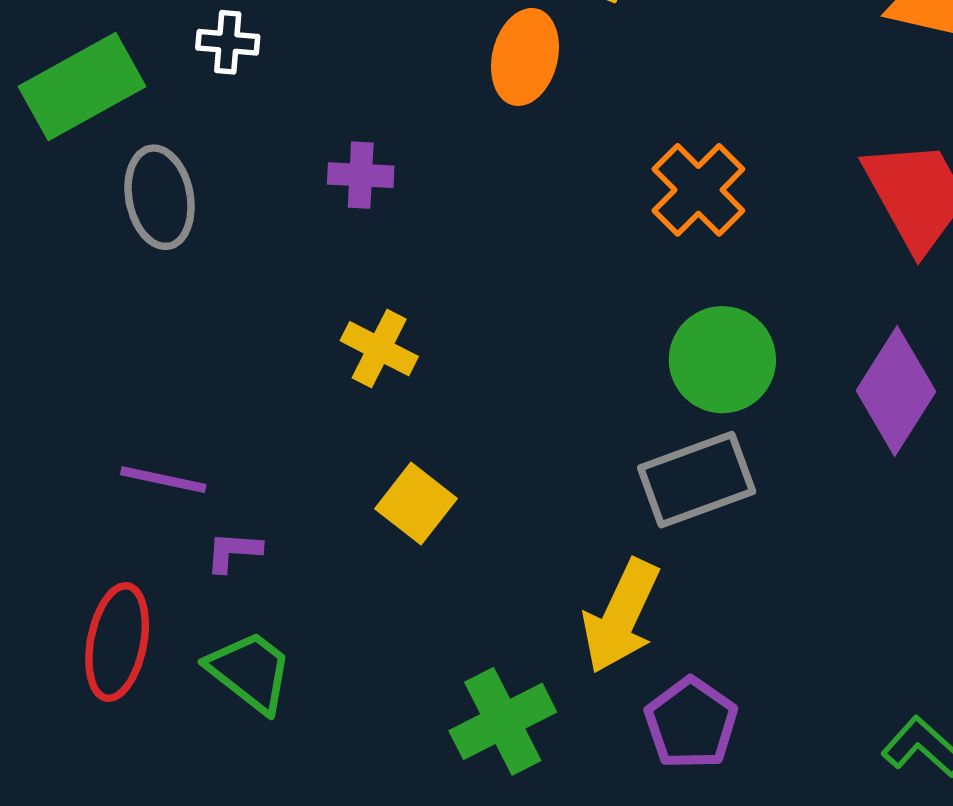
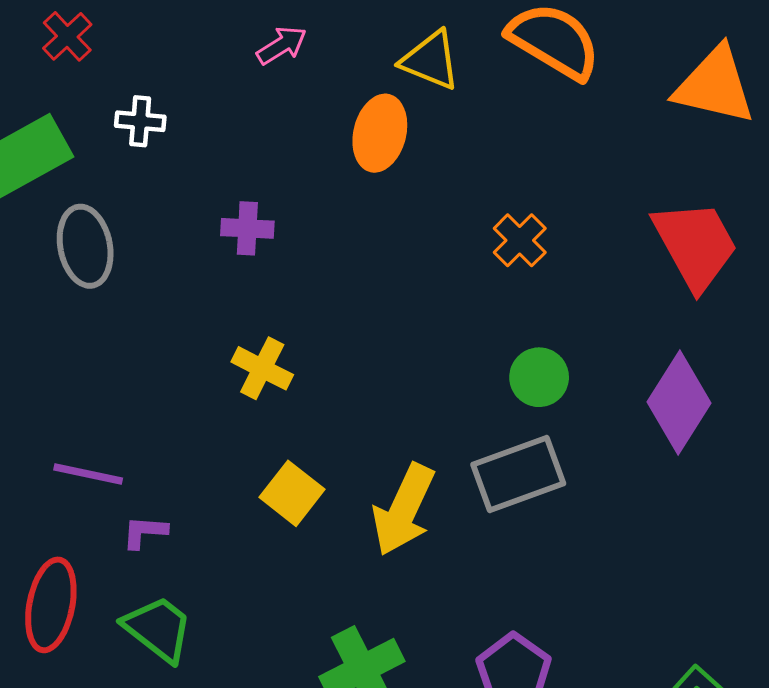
orange cross: (698, 190) -> (520, 240), size x0.7
green circle: (722, 360) -> (539, 377), size x0.7
yellow arrow: (621, 616) -> (404, 510), moved

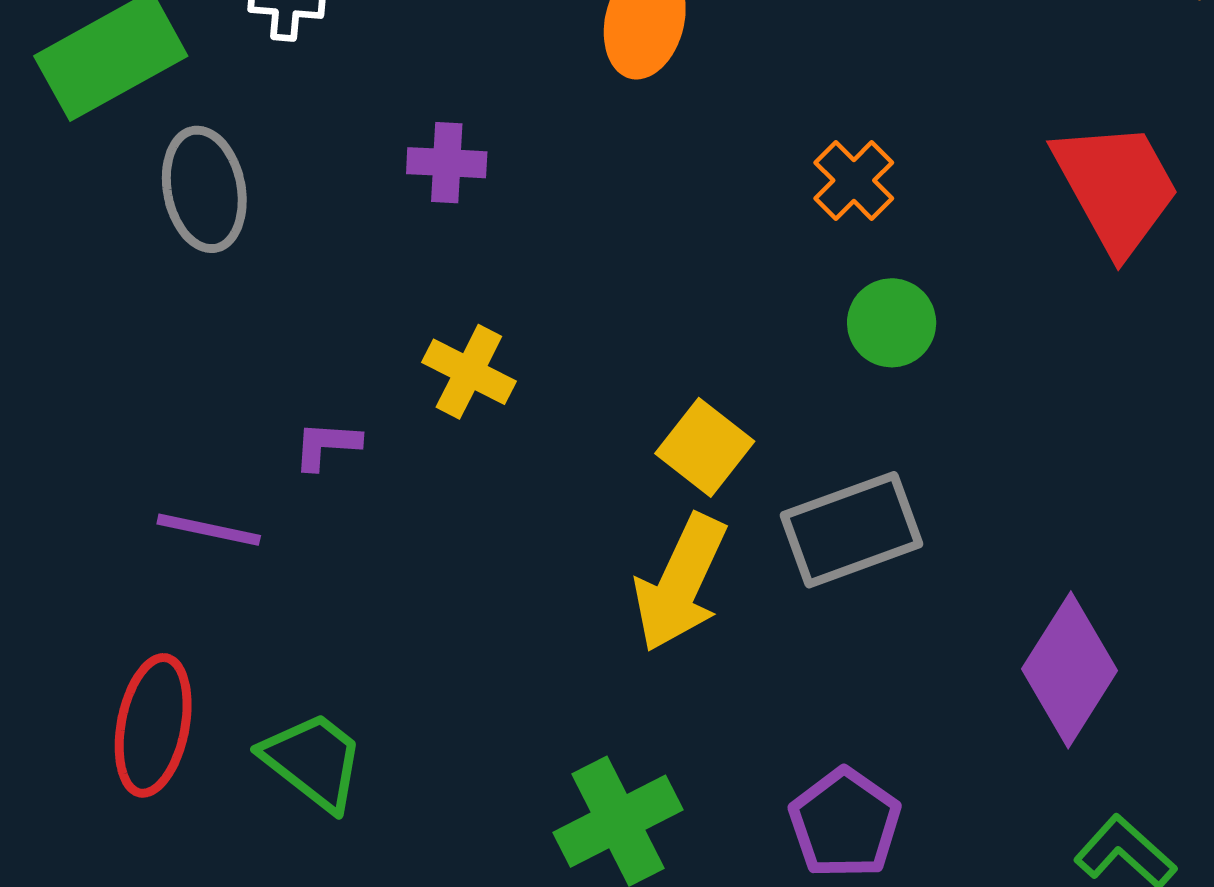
green circle: (539, 377) -> (892, 323), moved
purple diamond: (679, 403) -> (1070, 670), moved
yellow square: (292, 493) -> (705, 447), moved
purple L-shape: (145, 532) -> (327, 445), moved

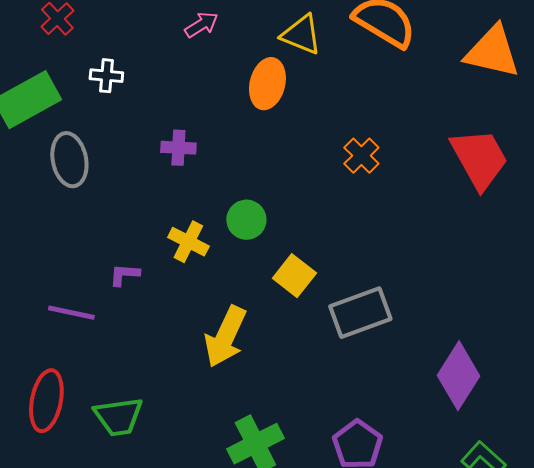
green circle: (892, 323) -> (246, 220), moved
yellow arrow: (680, 583) -> (225, 337), moved
green trapezoid: (313, 761) -> (118, 417), turned 134

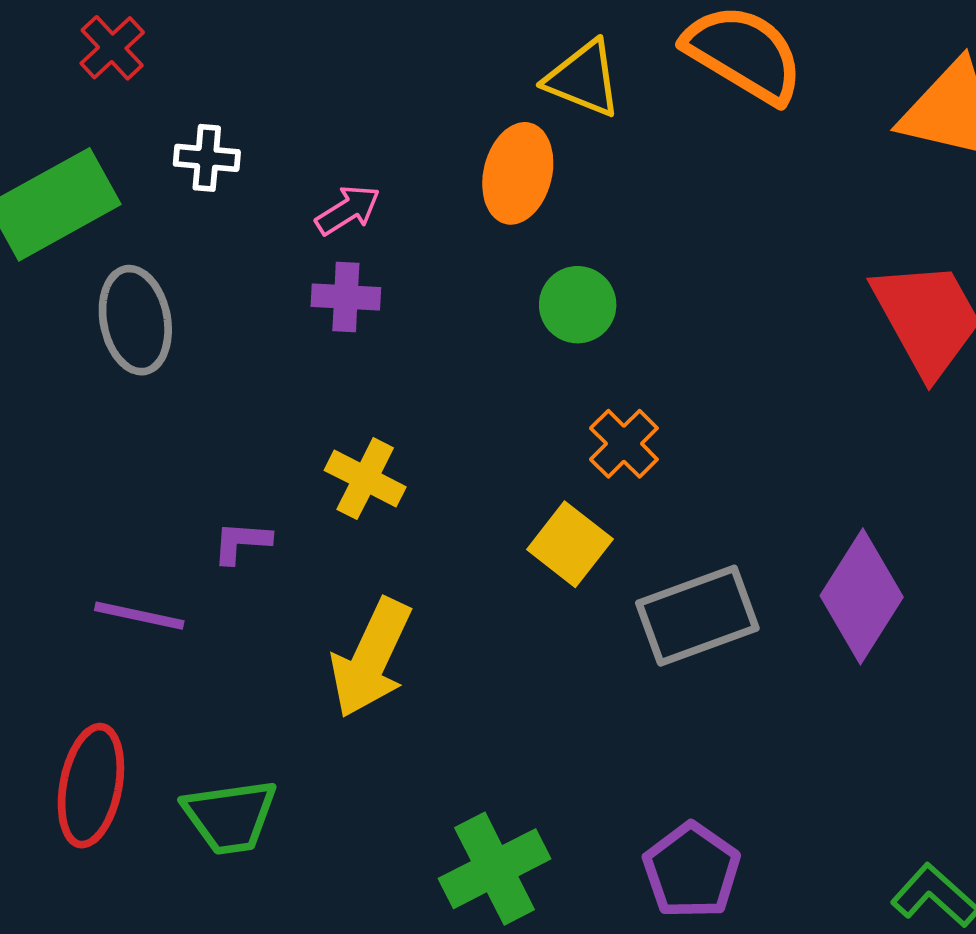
pink arrow: (201, 25) -> (348, 210), moved
orange cross: (361, 156) -> (624, 444), moved
green circle: (246, 220) -> (578, 305), moved
yellow arrow: (225, 337) -> (371, 658), moved
purple diamond: (458, 376) -> (862, 596), moved

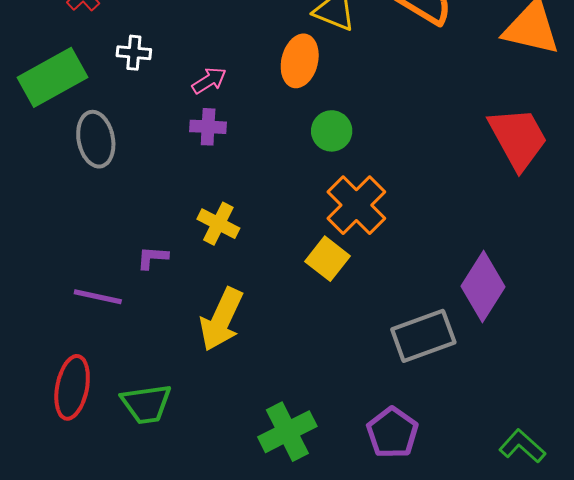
orange cross: (624, 444) -> (356, 205), size x1.6
gray rectangle: (697, 616) -> (423, 336), moved

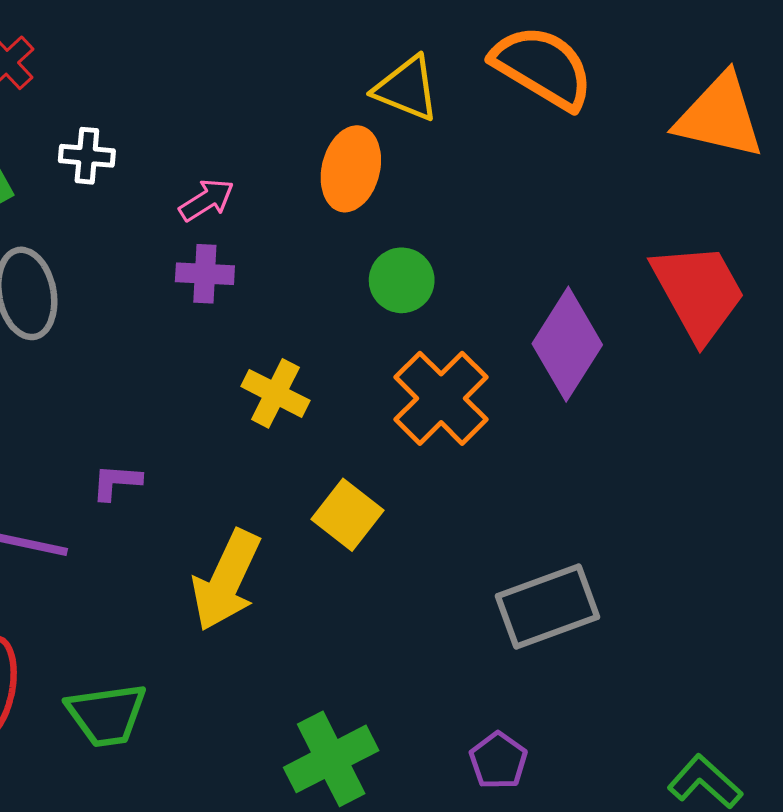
yellow cross: (218, 224) -> (275, 393), moved
yellow square: (328, 259) -> (348, 515), moved
purple diamond: (483, 286) -> (567, 344), moved
purple pentagon: (392, 433) -> (498, 761), size x0.7

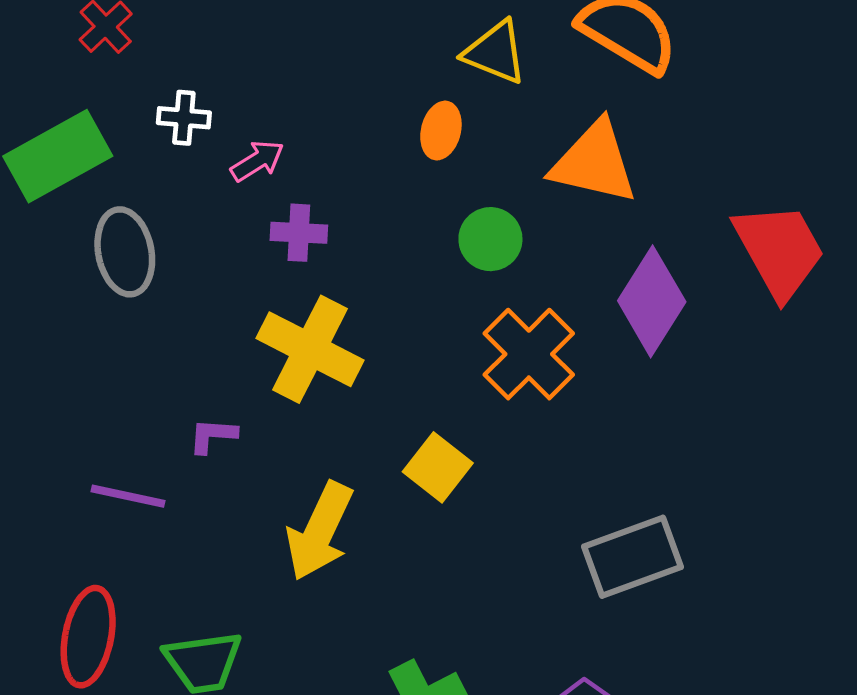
orange triangle: (720, 116) -> (594, 162), moved
orange ellipse: (351, 169) -> (441, 131), size x0.7
pink arrow: (207, 200) -> (257, 161), moved
yellow cross: (275, 393) -> (310, 349), moved, size x1.6

